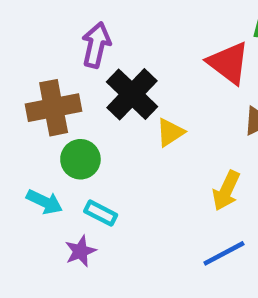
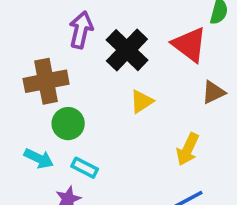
black cross: (132, 94) -> (127, 50), moved

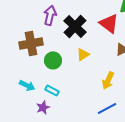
green circle: (68, 124) -> (53, 60), moved

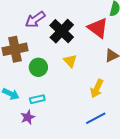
purple arrow: (50, 15) -> (35, 20), turned -138
yellow triangle: (83, 54) -> (70, 61), turned -40
cyan rectangle: (52, 90) -> (37, 99), turned -40

